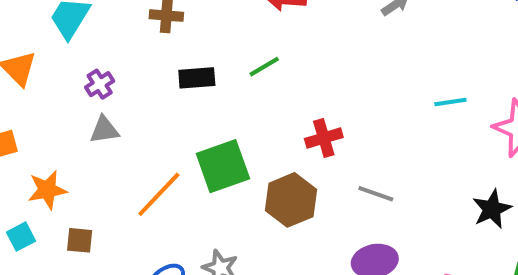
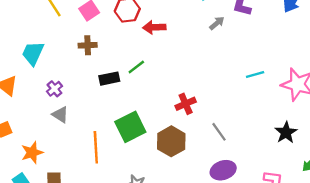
green line: (264, 67) -> (136, 67), moved
gray triangle: (104, 130) -> (60, 115), turned 48
orange line: (159, 194) -> (96, 147), turned -40
gray line: (376, 194) -> (219, 132), turned 42

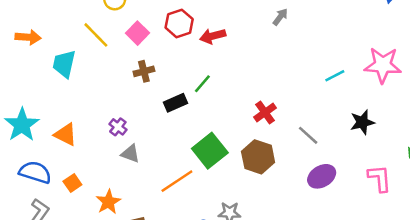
cyan trapezoid: (33, 53) -> (64, 64), moved
cyan line: (255, 75) -> (335, 76), moved
black star: (286, 132) -> (362, 122), moved, turned 30
orange line: (96, 147) -> (177, 181), turned 72

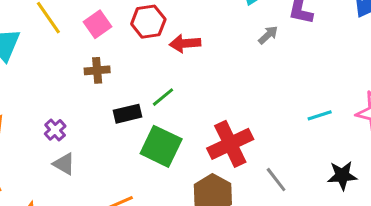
red cross: (265, 112) -> (230, 144), size x1.6
green square: (210, 151) -> (161, 146), moved, turned -36

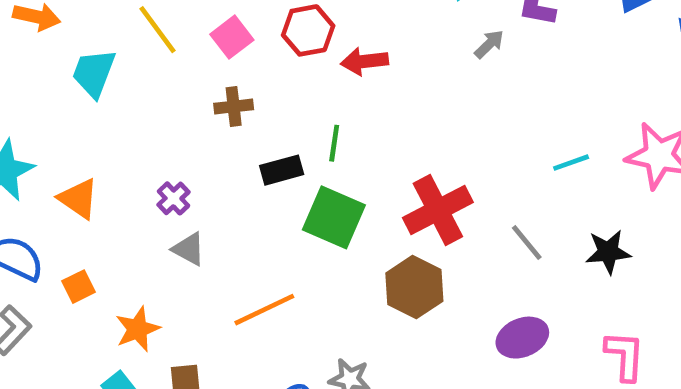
green line: (163, 97) -> (334, 143), turned -40
gray line: (276, 180) -> (527, 242), moved

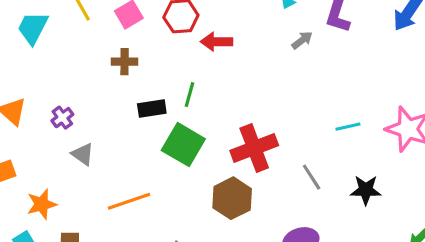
purple cross: (173, 198) -> (62, 118), moved

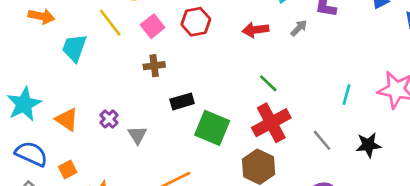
red arrow: (217, 42) -> (255, 30), moved
green line: (189, 95) -> (268, 83), moved, turned -54
cyan line: (348, 127) -> (347, 95), turned -54
gray triangle: (83, 154) -> (137, 135), moved, turned 30

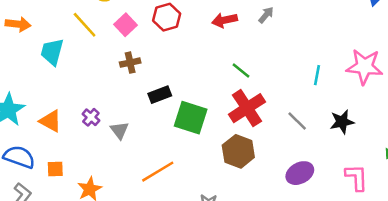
orange square: (68, 169) -> (55, 169), turned 30

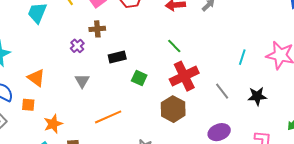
green line: (241, 70) -> (174, 46), moved
purple cross: (91, 117) -> (77, 46), moved
green square: (191, 118) -> (139, 78), size x0.6
orange triangle: (51, 121) -> (36, 78), moved

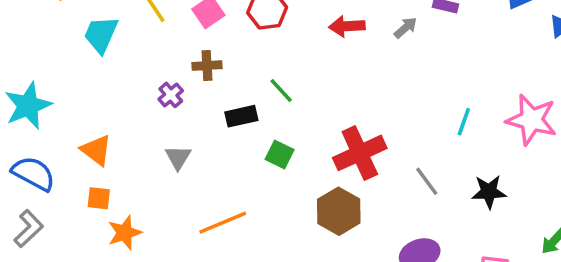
green line: (174, 46) -> (281, 90), moved
orange square: (28, 105) -> (99, 198), moved

